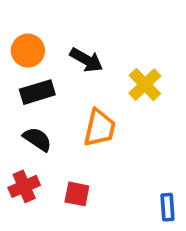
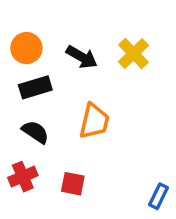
yellow cross: (145, 85) -> (134, 53), moved
blue rectangle: (168, 207) -> (159, 196), turned 30

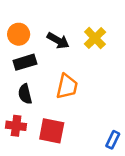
black semicircle: (35, 132) -> (25, 94), turned -138
red cross: (23, 177) -> (16, 126), turned 30
red square: (73, 184) -> (52, 131), size x1.5

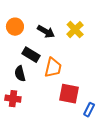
black rectangle: (25, 62) -> (31, 55), moved, turned 48
red square: (52, 131) -> (69, 94), moved

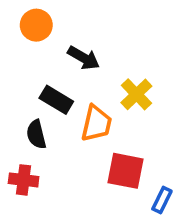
orange circle: (15, 27) -> (36, 25), moved
yellow cross: (75, 30) -> (136, 94), moved

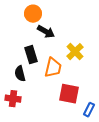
orange circle: (36, 25) -> (33, 14), moved
black rectangle: (56, 100) -> (31, 55), turned 42

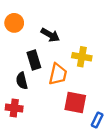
orange circle: (33, 14) -> (14, 23), moved
yellow cross: (75, 52) -> (82, 57), turned -36

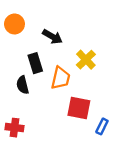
yellow cross: (82, 57) -> (86, 60), turned 36
red cross: (14, 108) -> (14, 128), moved

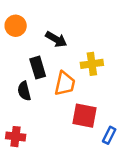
yellow cross: (86, 60) -> (92, 64), turned 36

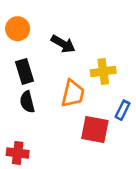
black rectangle: (38, 68) -> (25, 71), moved
blue rectangle: (109, 135) -> (123, 110), moved

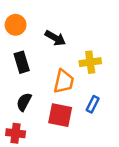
black semicircle: (27, 102) -> (24, 102), moved, turned 42
blue rectangle: (123, 110) -> (93, 104), moved
red square: (95, 129) -> (60, 115), moved

